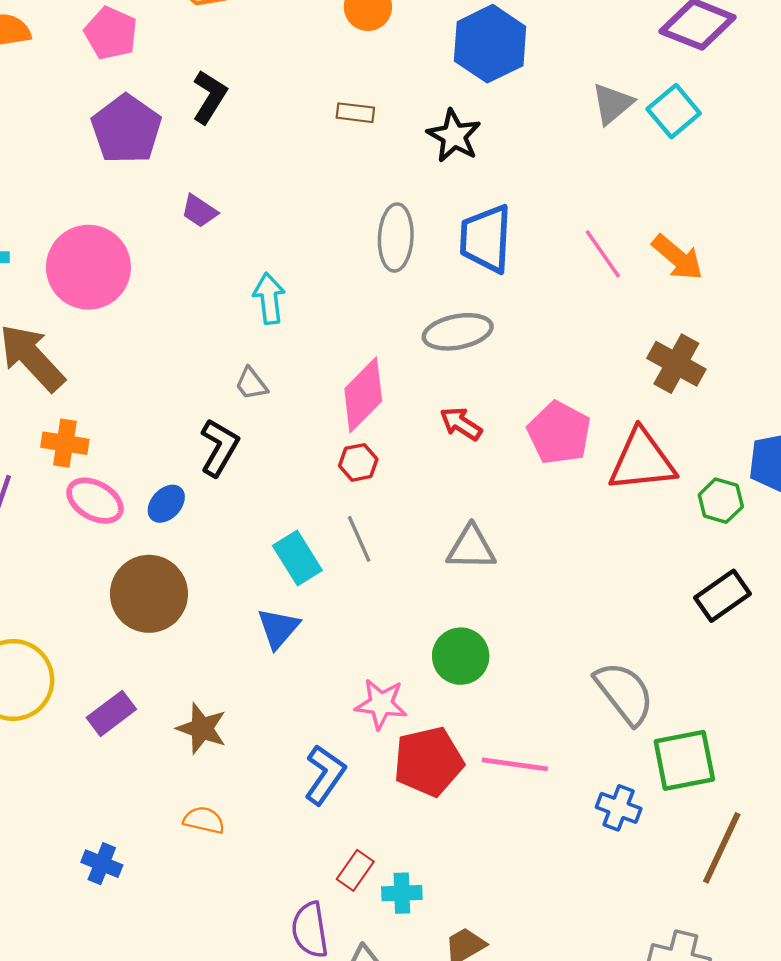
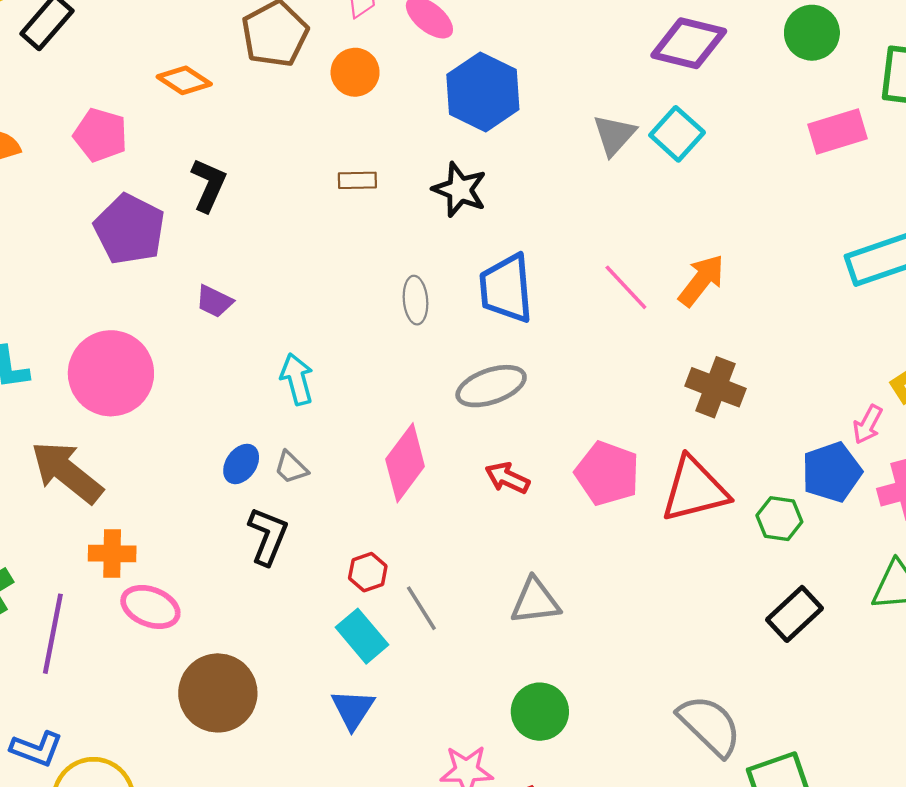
gray ellipse: (396, 238) -> (415, 300), size x0.7
orange arrow: (677, 257) -> (701, 280), turned -84
red hexagon: (358, 462) -> (368, 572), moved
blue ellipse: (166, 504) -> (241, 464), moved

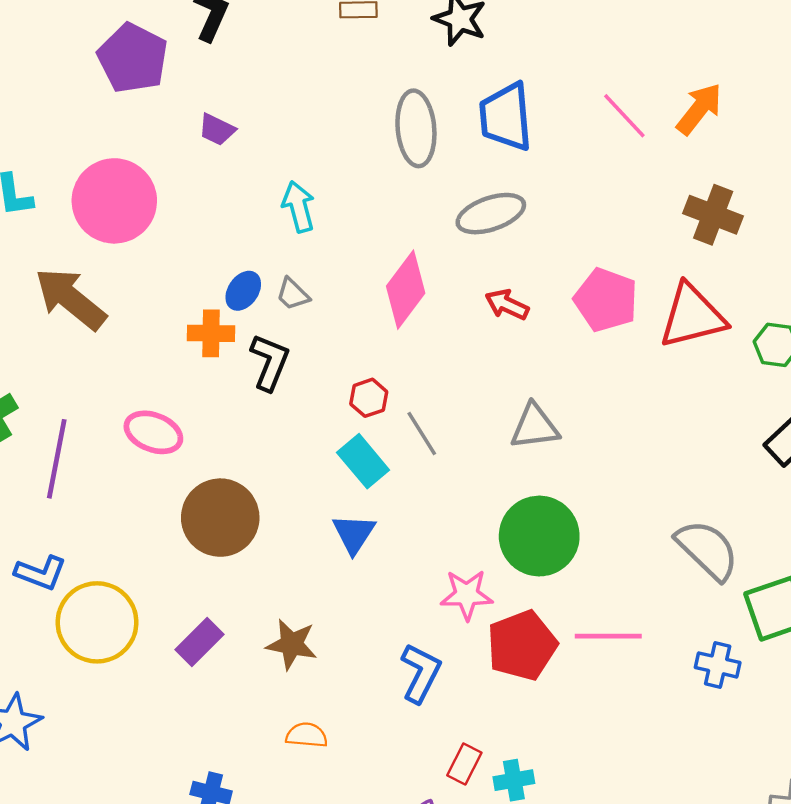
gray ellipse: (415, 300) -> (416, 128), size x1.6
orange cross: (112, 553) -> (211, 333), moved
green circle: (540, 712) -> (539, 536), size x1.4

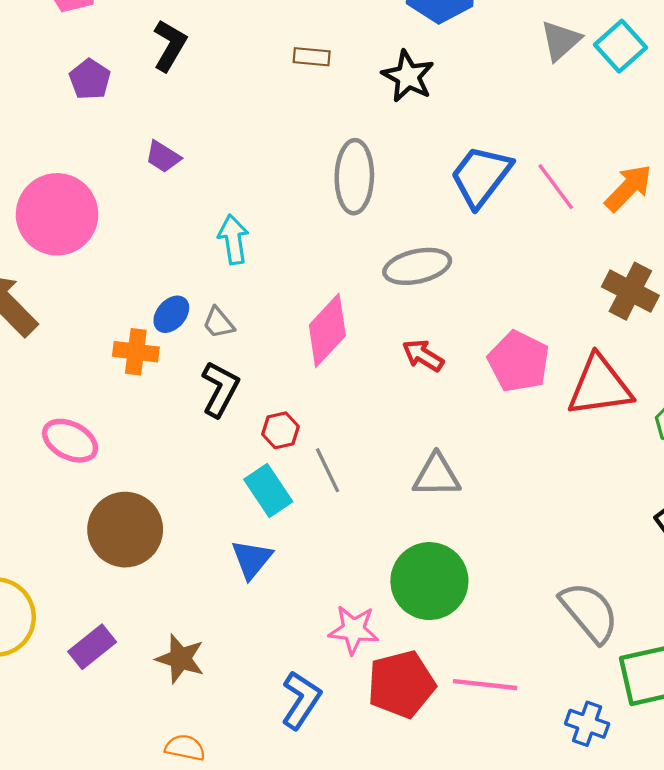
purple pentagon: (133, 58) -> (90, 79), size x0.6
blue trapezoid: (506, 117) -> (481, 176), moved, turned 36
black L-shape: (270, 362) -> (220, 389), moved

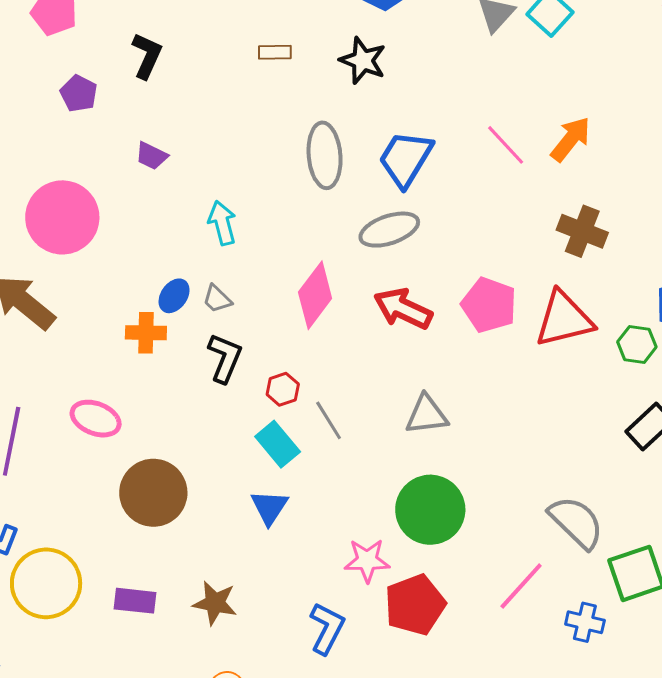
blue trapezoid: (481, 176) -> (406, 159), moved
red arrow: (423, 355) -> (403, 309), size x1.5
purple rectangle: (92, 647) -> (135, 601), turned 51
pink line: (485, 685) -> (521, 586), moved, turned -48

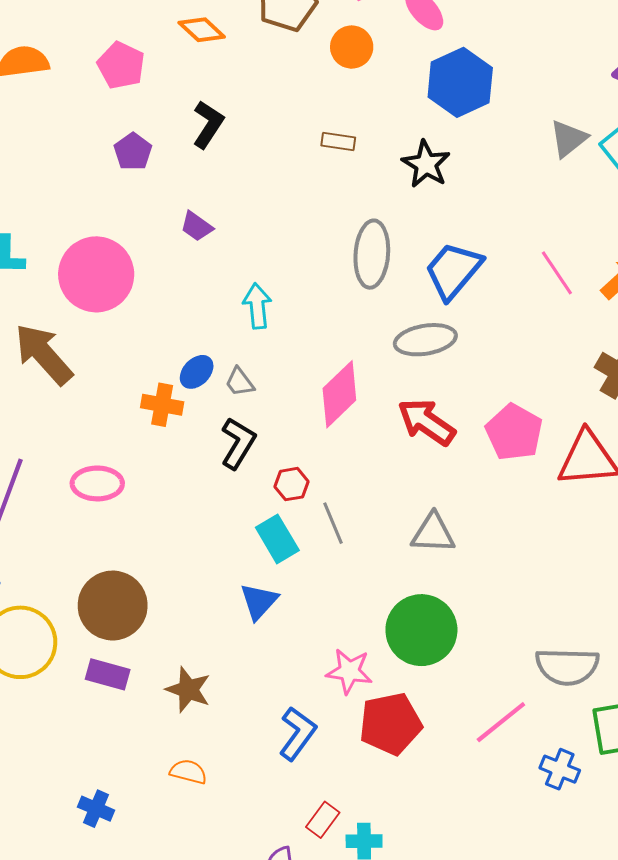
pink ellipse: (96, 419) -> (97, 483), turned -30
brown circle: (153, 493) -> (113, 606), moved
gray semicircle: (576, 522) -> (567, 666), turned 128

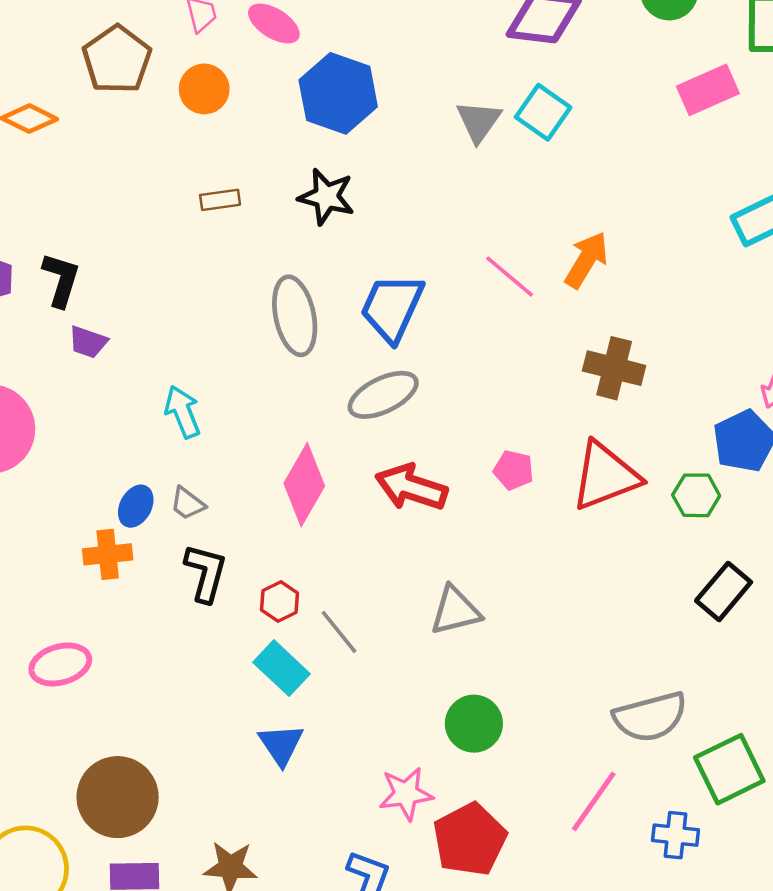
black L-shape: (208, 124) -> (61, 280), moved
pink pentagon: (514, 432) -> (514, 470), size x0.6
green circle: (421, 630) -> (474, 724), size x0.7

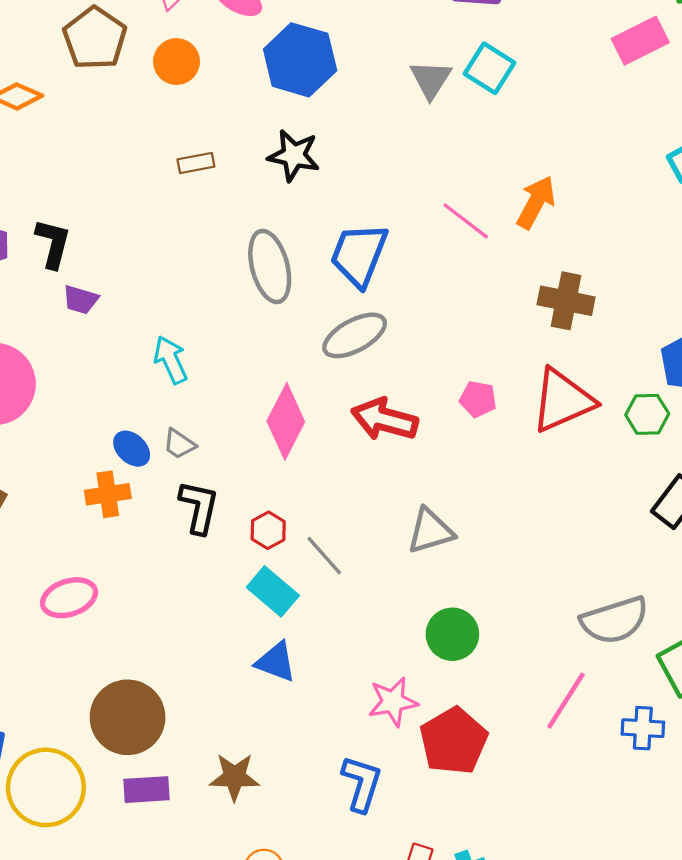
blue ellipse: (136, 506) -> (132, 449), turned -72
blue triangle: (281, 745) -> (276, 662), turned -33

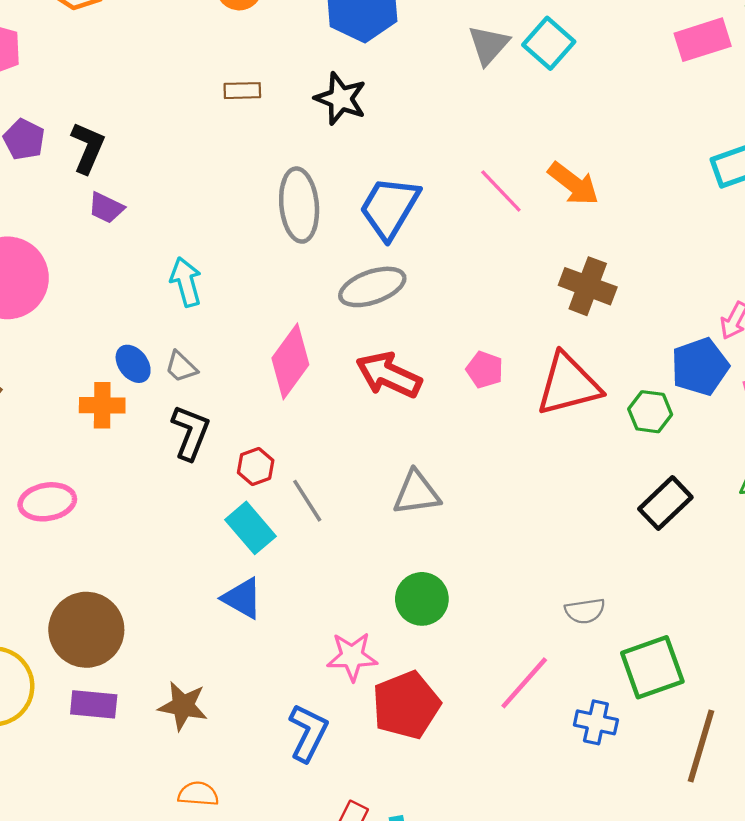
orange arrow: (536, 202) -> (573, 184), turned 90
gray semicircle: (614, 620) -> (585, 611), size x0.6

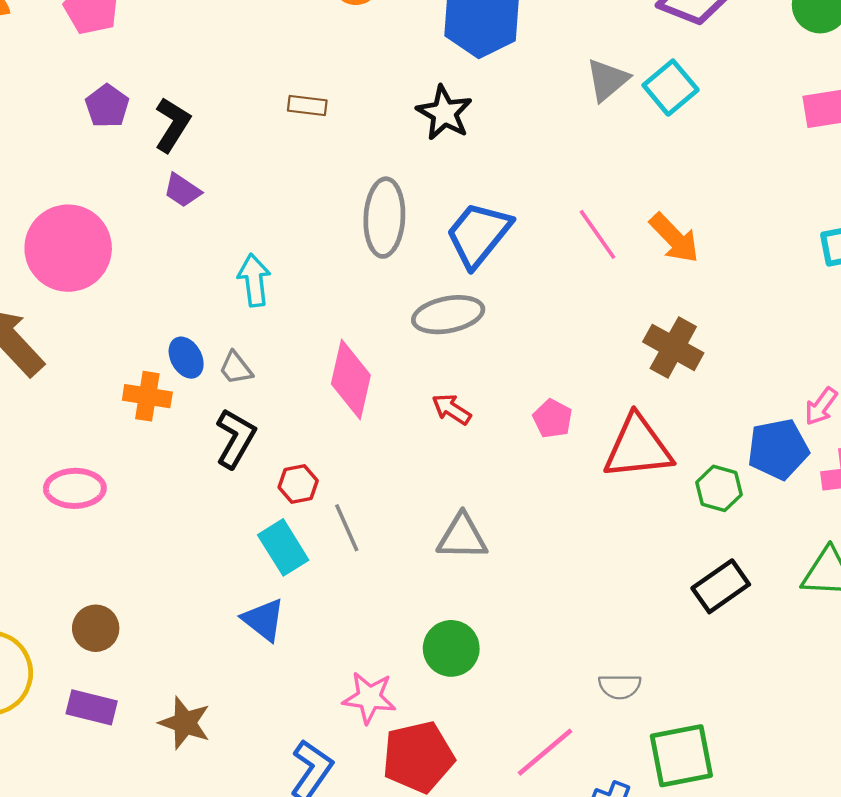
brown rectangle: (242, 91) -> (307, 106), moved
pink diamond: (290, 361) -> (351, 380), turned -32
red arrow: (389, 375) -> (452, 409), size x0.6
brown circle: (86, 630) -> (96, 628), size x0.6

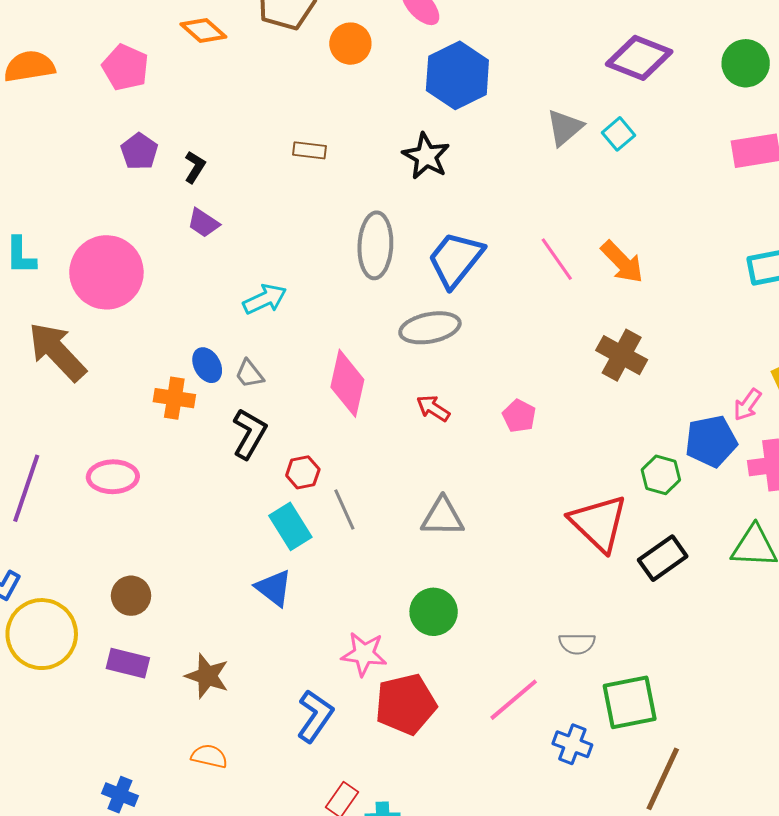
cyan square: (671, 88) -> (618, 134), size x0.7
black L-shape: (172, 125) -> (195, 167), size x0.7
cyan arrow: (254, 280) -> (265, 299), turned 72
red triangle: (638, 447) -> (599, 523), moved, turned 50

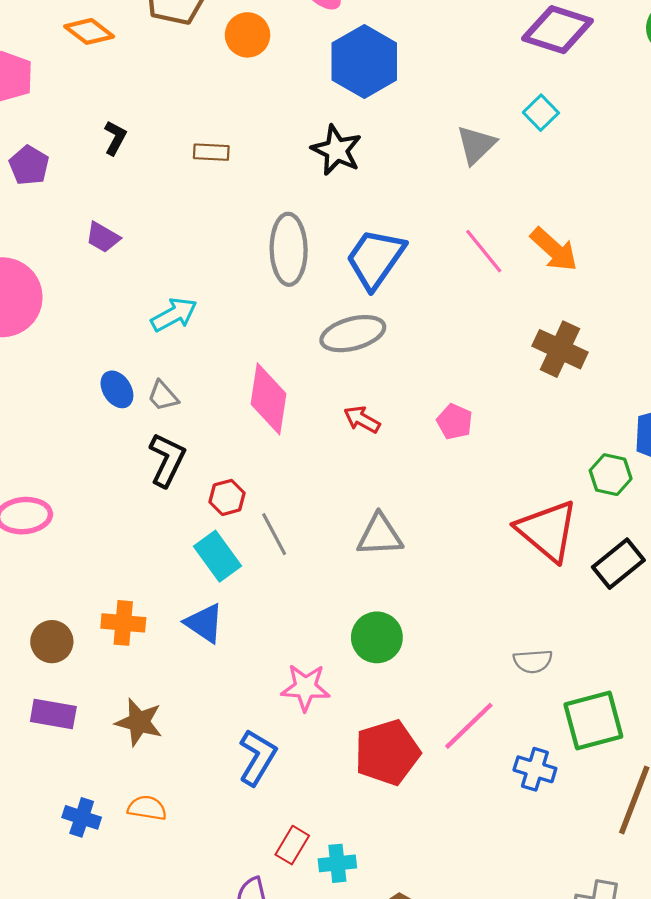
gray triangle: (565, 128) -> (476, 145), moved
black L-shape: (195, 167) -> (115, 138), moved
orange cross: (174, 398) -> (123, 623), moved
red pentagon: (406, 704) -> (387, 752), moved
blue cross: (120, 795) -> (82, 817), moved

